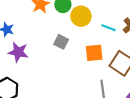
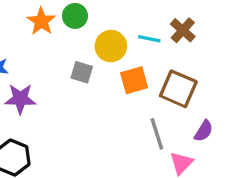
yellow circle: (81, 16) -> (111, 46), moved

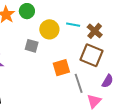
brown cross: (183, 30) -> (95, 31), moved
orange square: (134, 80) -> (61, 68), moved

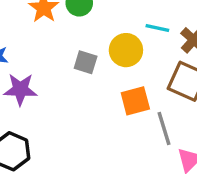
yellow circle: (49, 29) -> (126, 50), moved

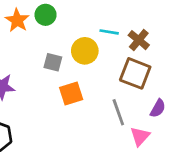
orange square: (135, 101) -> (71, 93), moved

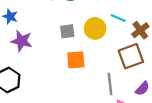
gray square: (53, 62) -> (67, 31), turned -35
brown square: (135, 73) -> (131, 56), turned 35

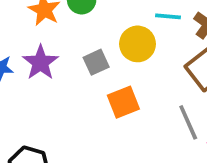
purple star: (22, 41) -> (40, 63), moved, turned -30

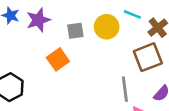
orange square: (123, 102) -> (58, 59), moved, turned -30

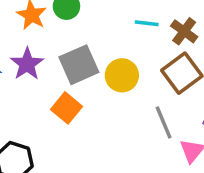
yellow circle: (107, 27) -> (122, 75), moved
gray square: (75, 31) -> (79, 65), size x1.6

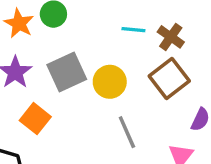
orange square: (67, 108) -> (35, 119), moved
gray line: (164, 122) -> (127, 132), moved

